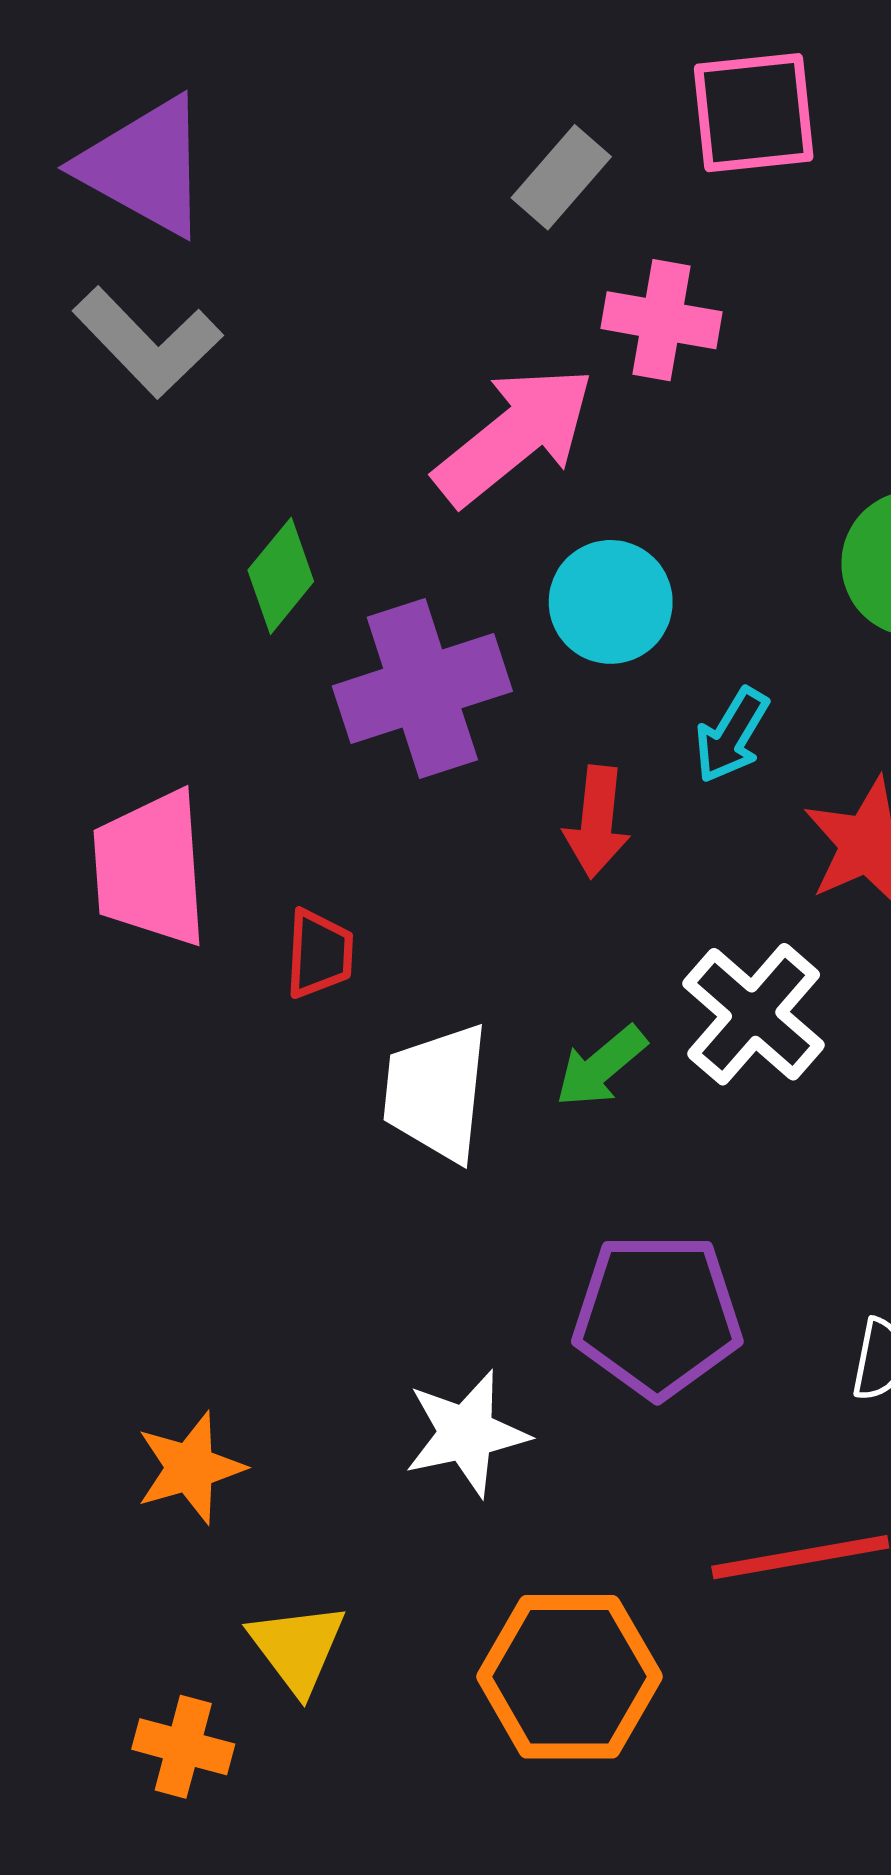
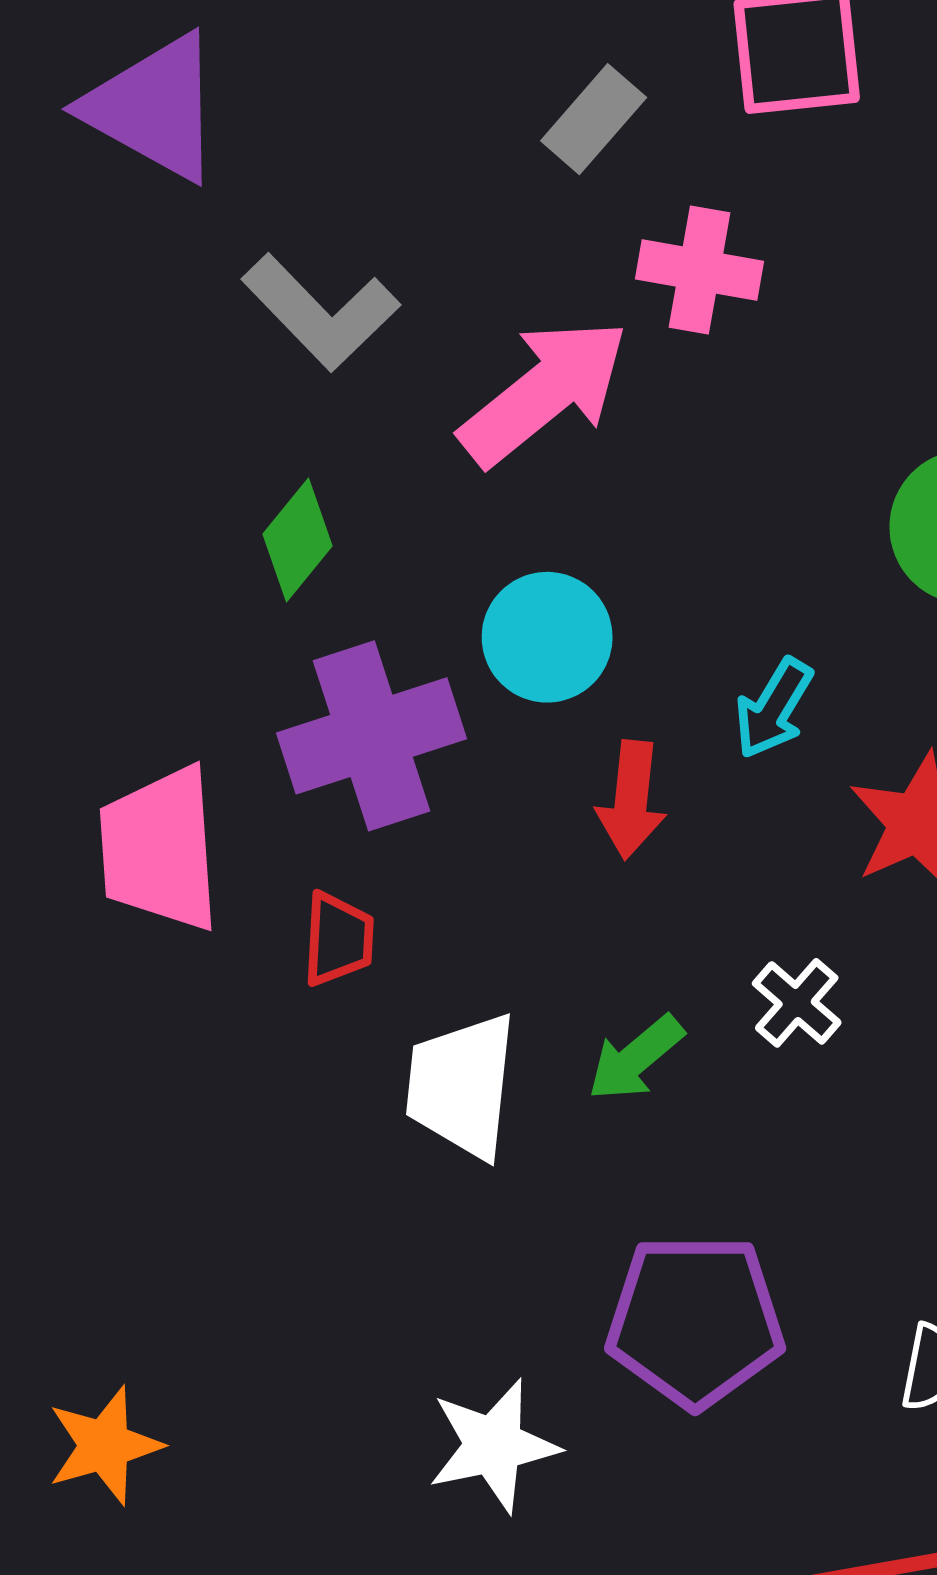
gray L-shape: (148, 342) -> (321, 312), moved
cyan circle: (611, 602) -> (547, 637), moved
purple cross: (422, 689) -> (372, 736), moved
white cross: (754, 1014) -> (797, 1003), size x0.6
orange star: (190, 1468) -> (104, 1446), moved

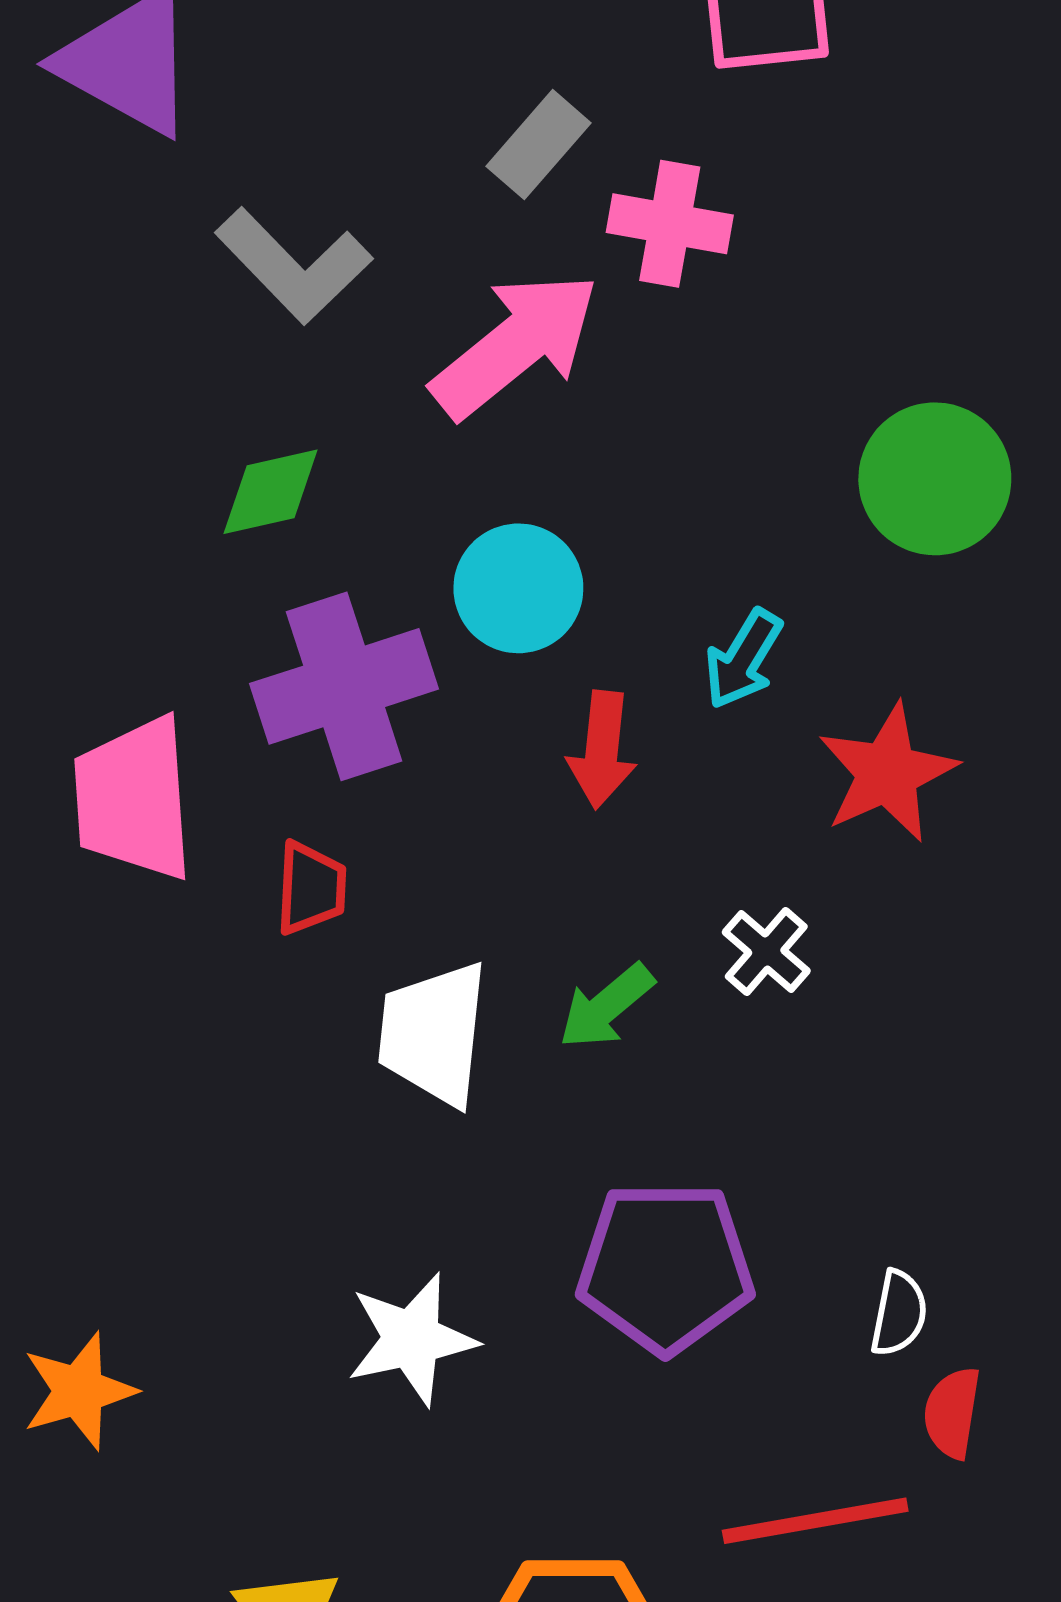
gray rectangle: (594, 119) -> (539, 145), moved
green diamond: (297, 540) -> (271, 492), turned 38
white star: (493, 1446) -> (412, 1339), moved

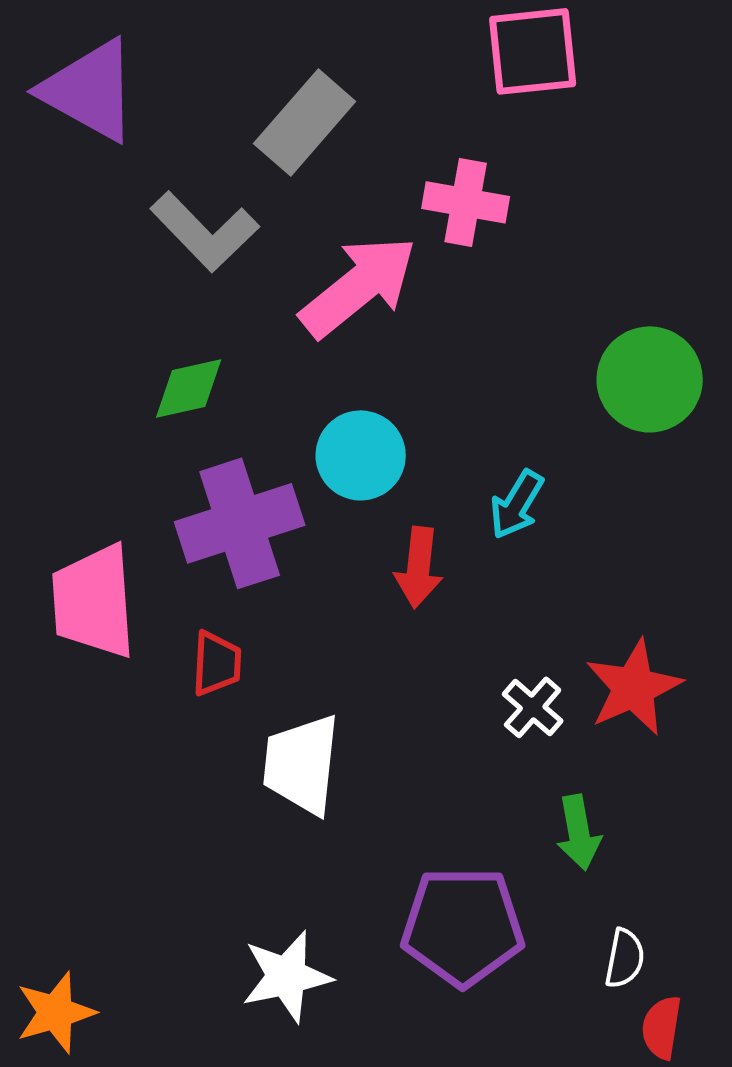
gray rectangle: (539, 145) -> (305, 122), moved, size x1.4
red star: (887, 773) -> (634, 687), moved
green arrow: (606, 1006) -> (579, 832), moved, turned -60

